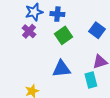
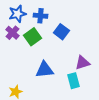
blue square: (97, 30) -> (61, 32), moved
green square: (64, 35) -> (32, 37), moved

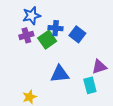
blue cross: (40, 16) -> (56, 28), moved
purple cross: (12, 33) -> (26, 35), turned 32

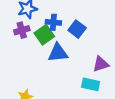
blue triangle: (60, 74) -> (58, 53), moved
cyan rectangle: (90, 85) -> (91, 84), turned -63

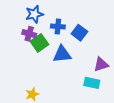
purple cross: (22, 30) -> (29, 34), turned 32
green square: (44, 35) -> (39, 43), moved

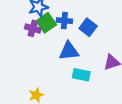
green square: (39, 43) -> (46, 23), moved
cyan rectangle: (92, 83) -> (81, 75), moved

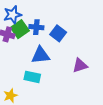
cyan rectangle: (81, 75) -> (32, 77), moved

